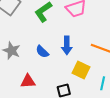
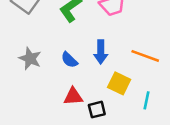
red triangle: (28, 81) -> (73, 96), moved

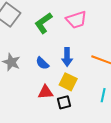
yellow square: (119, 83) -> (68, 82), moved

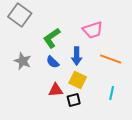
pink trapezoid: (76, 20) -> (93, 30), moved
green L-shape: (43, 23) -> (52, 38), moved

